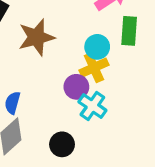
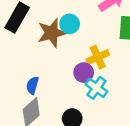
cyan circle: (97, 47) -> (70, 24), moved

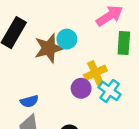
blue semicircle: (32, 85) -> (29, 101), turned -120
cyan cross: (96, 88) -> (110, 91), moved

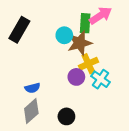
green rectangle: (124, 43) -> (85, 23), moved
brown star: (49, 48) -> (80, 43), moved

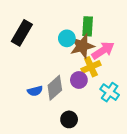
pink arrow: (100, 16) -> (103, 50), moved
cyan cross: (100, 79) -> (110, 92), moved
gray diamond: (31, 111) -> (55, 88), moved

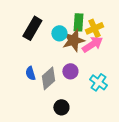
black rectangle: (22, 33) -> (32, 28), moved
yellow cross: (91, 67) -> (94, 28), moved
blue semicircle: (35, 91) -> (30, 73), moved, turned 88

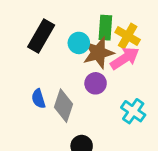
yellow cross: (94, 28) -> (128, 36), turned -36
purple circle: (70, 71) -> (96, 83), moved
gray diamond: (48, 78) -> (64, 106), turned -30

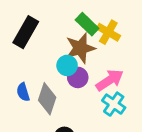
green rectangle: (105, 28) -> (87, 24), turned -50
cyan circle: (79, 43) -> (67, 65), moved
pink arrow: (125, 58) -> (110, 80), moved

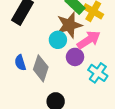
purple circle: (78, 77) -> (75, 57), moved
pink arrow: (110, 80) -> (89, 40), moved

